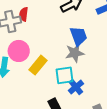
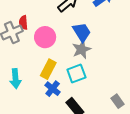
pink circle: (19, 51) -> (45, 37), moved
blue cross: (76, 87) -> (53, 89), moved

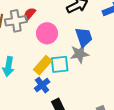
red semicircle: (23, 22) -> (29, 14), turned 32
cyan square: (76, 74) -> (60, 64), moved

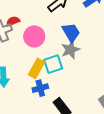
red semicircle: (29, 14) -> (13, 21), turned 40
blue cross: (42, 85) -> (40, 88), turned 35

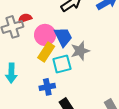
blue trapezoid: (71, 32) -> (63, 37), moved
yellow rectangle: (37, 68) -> (46, 52), moved

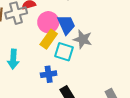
gray star: (80, 51) -> (83, 39), turned 30
cyan square: (62, 64) -> (64, 52), turned 30

